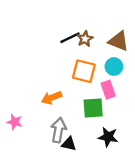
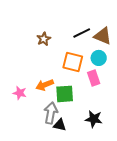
black line: (70, 38) -> (82, 33), moved
brown star: (85, 39) -> (44, 39), moved
green square: (93, 108) -> (65, 94), moved
pink star: (15, 122) -> (20, 93), moved

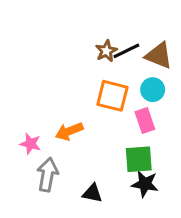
brown star: (44, 39) -> (106, 51), moved
green square: (65, 94) -> (139, 159), moved
gray arrow: (51, 113) -> (47, 175), moved

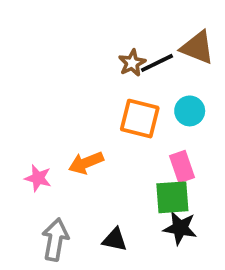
brown triangle: (159, 56) -> (197, 48), moved
pink rectangle: (145, 121) -> (182, 167), moved
gray arrow: (47, 175) -> (55, 240), moved

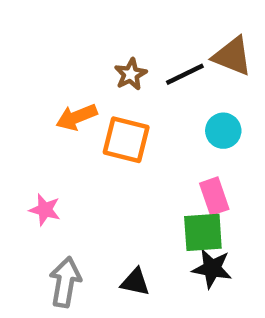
brown star: (132, 63) -> (131, 74), moved
orange square: (140, 119) -> (126, 140), moved
orange arrow: (86, 163) -> (76, 117), moved

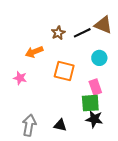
orange square: (126, 140) -> (64, 71), moved
pink star: (45, 210) -> (20, 78), moved

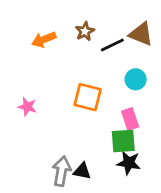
brown star: (58, 33) -> (85, 31), moved
orange arrow: (34, 52) -> (44, 40), moved
gray arrow: (29, 125) -> (62, 171), moved

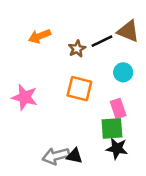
brown star: (85, 31) -> (77, 49), moved
pink star: (27, 107) -> (25, 97), size x1.5
gray arrow: (62, 171) -> (56, 156), turned -115

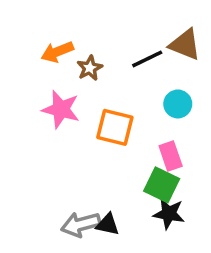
brown star: (77, 49) -> (90, 68), moved
pink star: (25, 97) -> (61, 109), moved
green square: (112, 128) -> (162, 185), turned 30

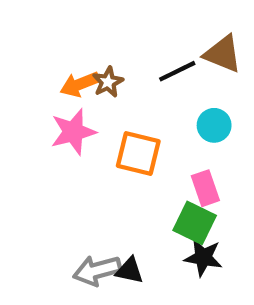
orange arrow: (57, 52) -> (80, 84), moved
pink star: (61, 109) -> (73, 132), turned -30

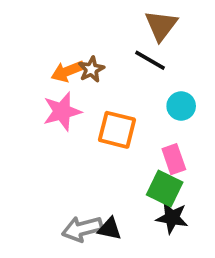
brown triangle: (223, 54) -> (161, 25), moved, turned 45
black line: (177, 71) -> (150, 60), turned 56

